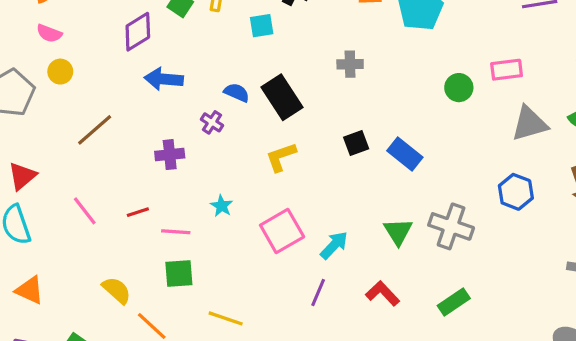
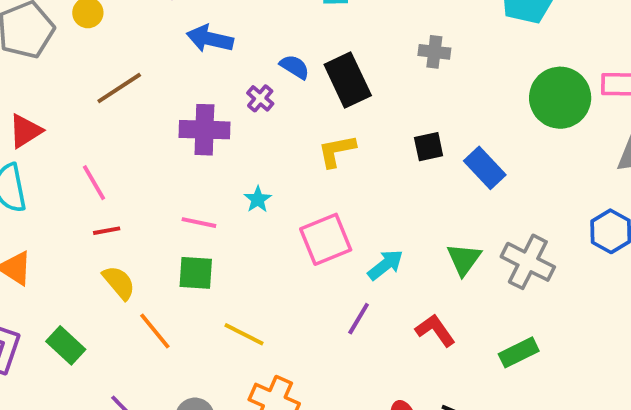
green circle: (459, 88) -> (560, 98), size x1.8
purple cross: (170, 155) -> (204, 130), size x1.4
red line: (138, 212) -> (107, 231), moved

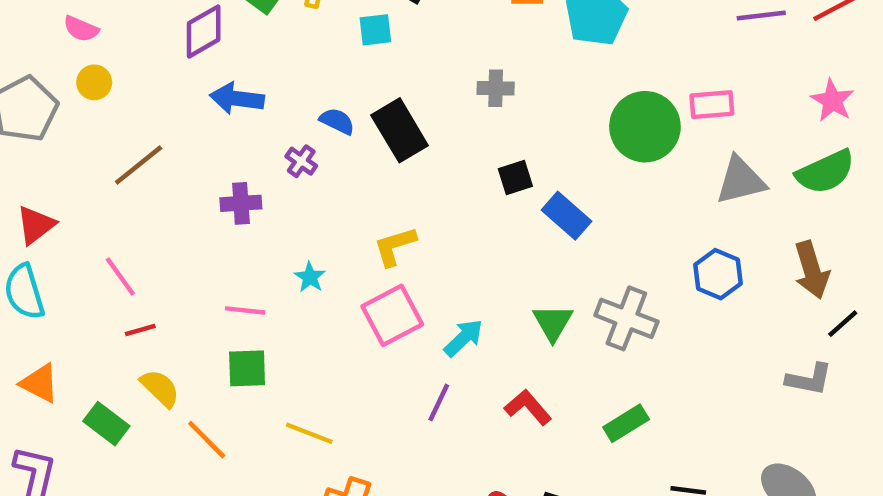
purple cross: (204, 130) -> (241, 203), size x0.7
black square: (429, 147) -> (515, 178), moved
yellow L-shape: (337, 151) -> (395, 246), moved
green rectangle: (66, 345) -> (106, 424), moved

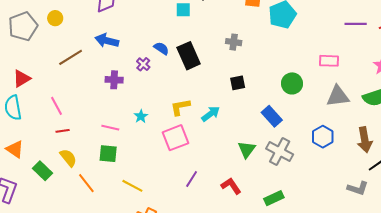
blue arrow: (237, 98) -> (107, 41), moved
green circle: (645, 127) -> (292, 83), moved, size x0.7
blue rectangle: (567, 216) -> (272, 116), moved
cyan arrow: (464, 338) -> (211, 114), moved

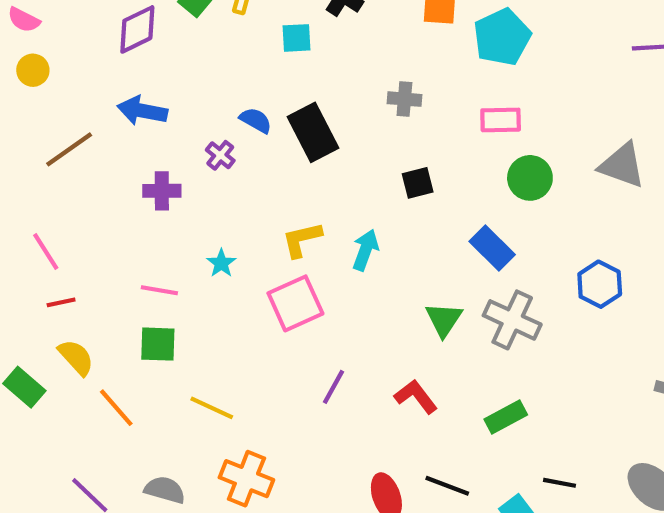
pink rectangle: (329, 61) -> (501, 120), moved
gray triangle: (338, 96) -> (622, 165), moved, turned 30
cyan arrow: (211, 114) -> (365, 250), turned -30

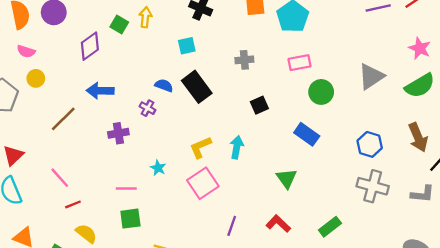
cyan square: (296, 38) -> (187, 46), moved
gray triangle: (622, 165) -> (371, 76), turned -44
gray cross: (512, 320) -> (373, 186), moved

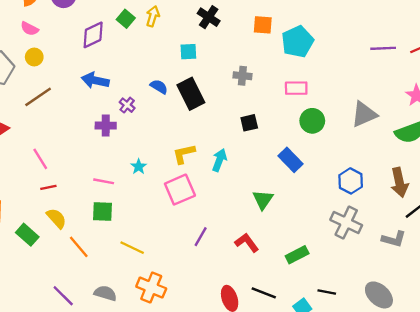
purple cross: (147, 108) -> (127, 105), moved
brown line: (63, 119) -> (38, 97), moved

